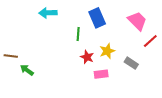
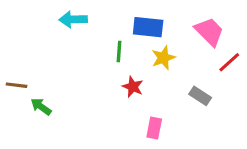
blue rectangle: (97, 18) -> (148, 27), turned -60
yellow star: (107, 51) -> (163, 58), moved
pink rectangle: (101, 74) -> (154, 128), moved, turned -72

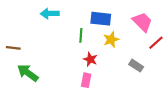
brown line: (16, 85) -> (13, 48), moved
green arrow: (41, 107) -> (28, 73), size x1.5
pink rectangle: (154, 128) -> (86, 80), moved

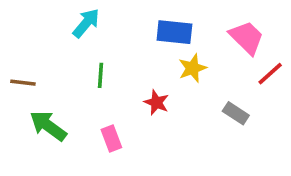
cyan arrow: (50, 14) -> (86, 23), turned 132
green line: (81, 35) -> (101, 75), moved
pink rectangle: (86, 80) -> (111, 139), moved, turned -32

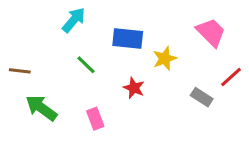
blue rectangle: (174, 32) -> (128, 38), moved
red line: (270, 74) -> (231, 77), moved
green line: (101, 75) -> (86, 65), turned -50

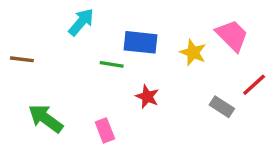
yellow star: (165, 59) -> (193, 52), moved, turned -30
green line: (86, 65) -> (112, 64), moved, turned -35
brown line: (20, 71) -> (22, 59), moved

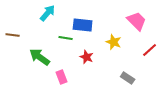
yellow star: (193, 52) -> (114, 42), moved
gray rectangle: (222, 107) -> (128, 78), moved
green arrow: (46, 119) -> (40, 57), moved

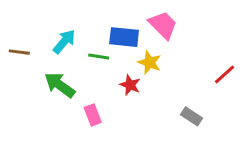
cyan arrow: (48, 13) -> (64, 42), moved
pink trapezoid: (137, 21) -> (163, 25), moved
yellow star: (114, 42) -> (150, 63), moved

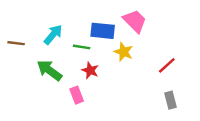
red line: (224, 74) -> (167, 65), moved
red star: (130, 85) -> (90, 70), moved
gray rectangle: (192, 116) -> (171, 100), moved, turned 42

